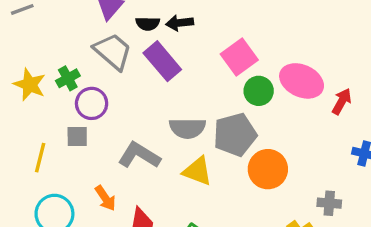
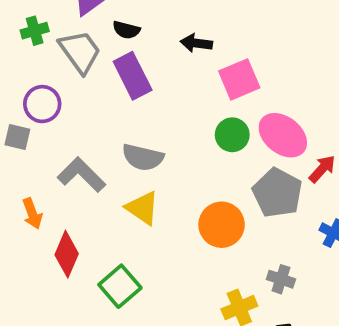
black arrow: (180, 23) -> (196, 43), moved
pink square: (239, 57) -> (239, 79), moved
green cross: (68, 78) -> (35, 31), moved
gray pentagon: (235, 135) -> (277, 193), moved, turned 30

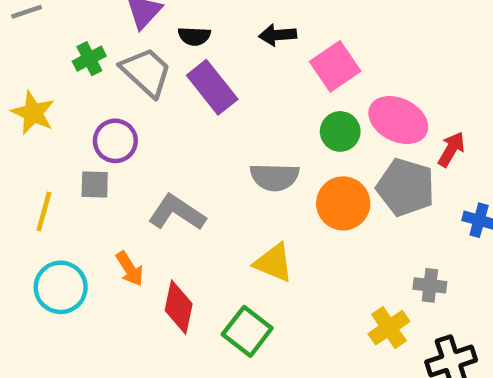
gray semicircle: (143, 157) -> (275, 177), moved
yellow triangle: (142, 208) -> (274, 263), moved
orange circle: (222, 225) -> (343, 203), moved

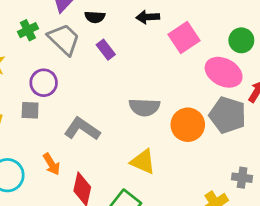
purple rectangle: (212, 87) -> (106, 50), size x0.6
green circle: (340, 131) -> (241, 40), moved

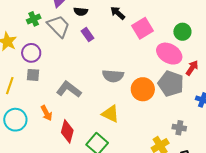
black arrow: (148, 17) -> (118, 13), turned 42
purple circle: (44, 83) -> (31, 53), moved

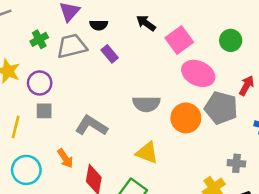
gray trapezoid: (59, 26) -> (72, 46), turned -55
pink ellipse: (169, 54) -> (198, 73), moved

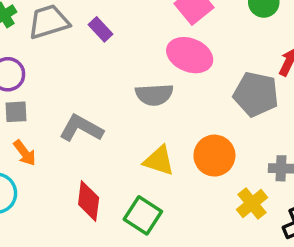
pink ellipse: (198, 73) -> (190, 55), moved
orange circle: (186, 118) -> (214, 156), moved
orange arrow: (65, 158) -> (25, 153), moved

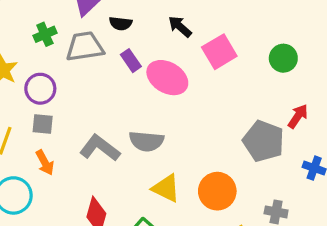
pink ellipse: (190, 55) -> (167, 78), moved
gray semicircle: (154, 95) -> (146, 141), moved

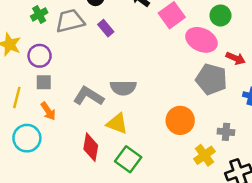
pink ellipse: (167, 78) -> (201, 40), moved
red arrow: (298, 116) -> (236, 58), turned 84
yellow triangle: (166, 188) -> (117, 123), moved

